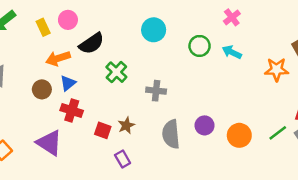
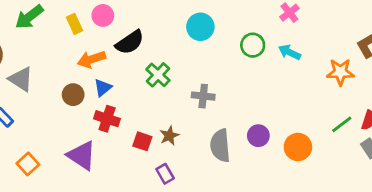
green line: (278, 133) -> (342, 124), moved

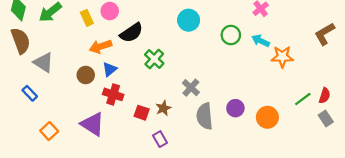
orange star: (340, 72) -> (282, 57), moved
gray cross: (203, 96) -> (191, 88), moved, turned 36

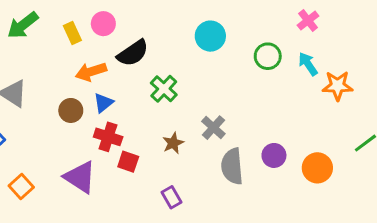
cyan arrow: (261, 41) -> (308, 64), turned 30
brown star: (163, 108) -> (173, 143), moved
red square: (142, 113) -> (128, 162), moved

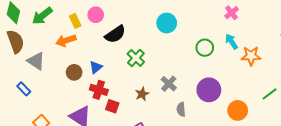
green circle: (268, 56) -> (205, 48), moved
orange arrow: (91, 72) -> (66, 40), moved
purple circle: (274, 155) -> (209, 90), moved, size x1.5
gray semicircle: (232, 166) -> (181, 109), size x0.6

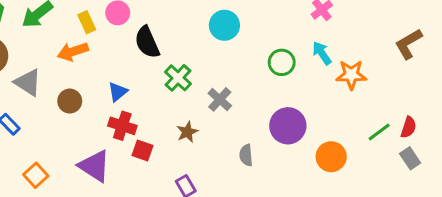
black semicircle: (115, 34) -> (147, 42), turned 100
brown circle: (74, 72) -> (70, 101), moved
gray cross: (169, 84) -> (220, 99), moved

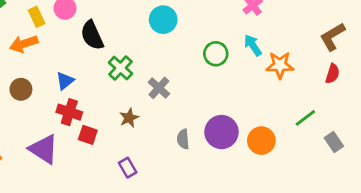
purple circle: (288, 126) -> (222, 132), moved
red semicircle: (408, 127) -> (332, 74), moved

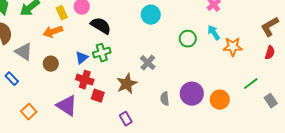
black semicircle: (92, 35) -> (101, 26), turned 145
green cross: (120, 68) -> (102, 53), moved, turned 30
brown star: (129, 118) -> (127, 84), size x1.5

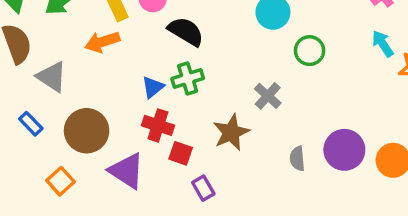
green circle: (188, 39) -> (310, 51), moved
brown circle: (51, 64) -> (87, 131), moved, size x1.6
purple rectangle: (126, 119) -> (203, 188), moved

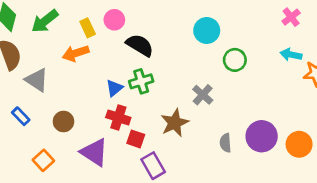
cyan arrow: (383, 44) -> (291, 55), turned -45
brown circle: (87, 131) -> (63, 122), size x0.6
purple rectangle: (203, 188) -> (153, 166), size x1.4

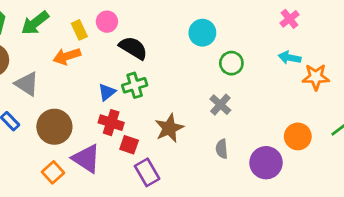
gray cross: (203, 95) -> (220, 105), moved
brown circle: (63, 122) -> (54, 127), size x1.6
purple circle: (262, 136) -> (266, 163), moved
orange circle: (299, 144) -> (298, 136), moved
orange square: (43, 160) -> (53, 172), moved

